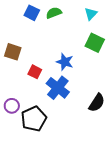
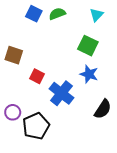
green square: (95, 43) -> (88, 46), moved
blue star: (65, 62) -> (89, 74), moved

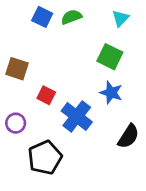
purple circle: (13, 112) -> (16, 123), moved

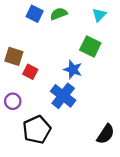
blue star: (111, 93) -> (73, 70), moved
red square: (46, 95) -> (30, 72), moved
black semicircle: (128, 136) -> (106, 134), moved

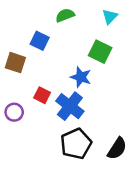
blue square: (35, 14) -> (40, 41), moved
red square: (30, 72) -> (42, 95), moved
black pentagon: (37, 130) -> (76, 144), moved

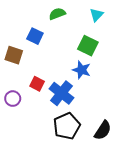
blue star: (81, 77) -> (82, 70), moved

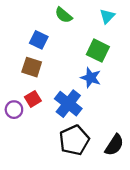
green semicircle: (57, 14) -> (64, 15), turned -119
brown square: (14, 55) -> (32, 67), moved
red square: (37, 84) -> (33, 99), moved, turned 32

